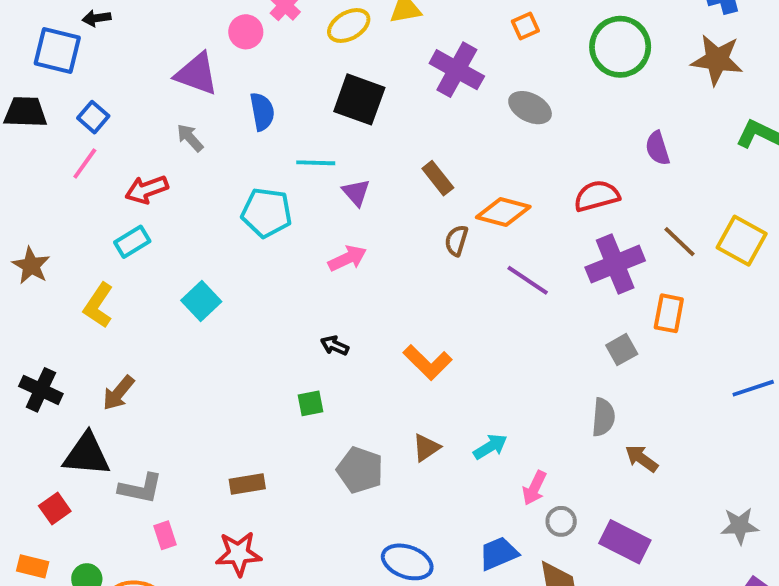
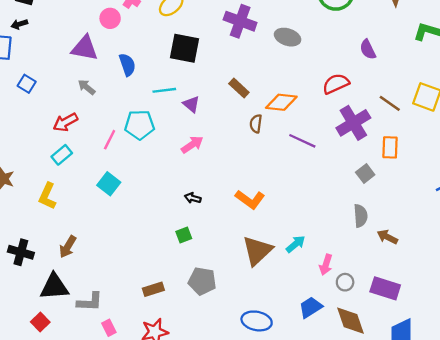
pink line: (85, 163) -> (110, 140), moved
brown triangle: (426, 448) -> (257, 251), size x1.8
gray pentagon: (360, 470) -> (202, 281), moved

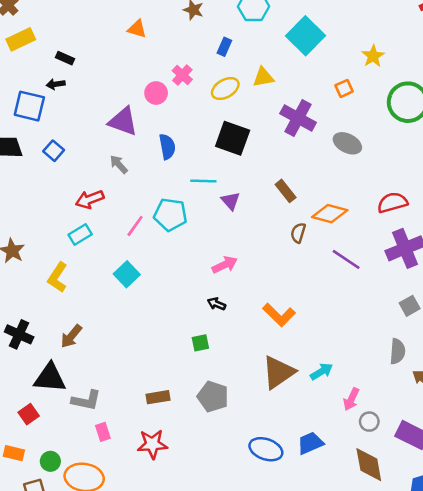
pink arrow: (192, 145) -> (225, 265), moved
blue trapezoid: (311, 307) -> (310, 443), moved

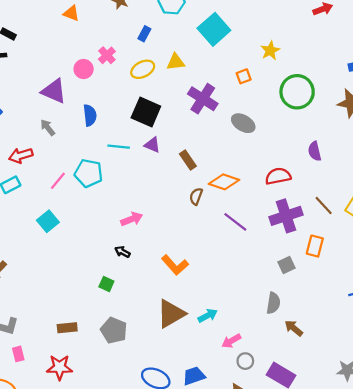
purple triangle: (231, 201) -> (152, 145), moved, turned -30
green square: (200, 343) -> (106, 284), turned 32
pink arrow: (351, 399) -> (231, 341), turned 30

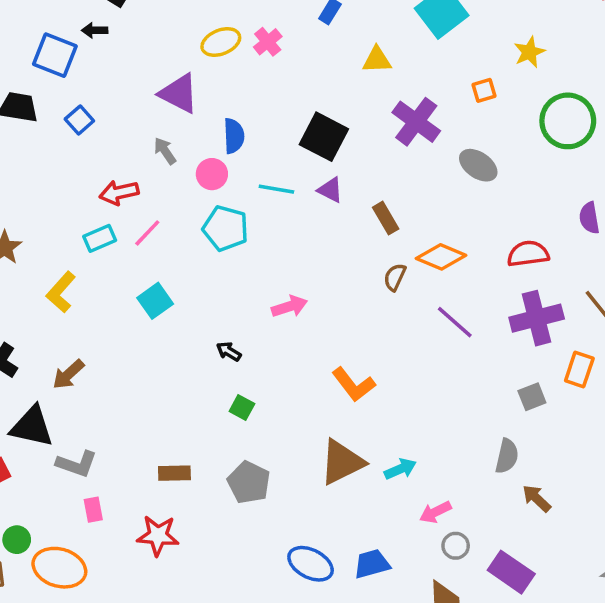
pink circle: (84, 69) -> (212, 174), moved
yellow ellipse: (143, 69) -> (221, 42), moved
pink line: (58, 181) -> (147, 233), moved
black arrow: (122, 252) -> (229, 351), moved

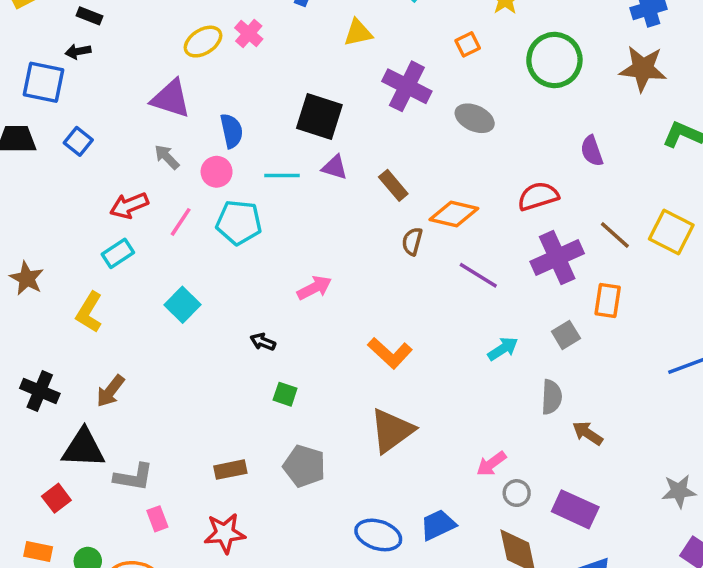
pink line: (147, 233) -> (181, 222), moved
cyan arrow: (400, 469) -> (503, 349), moved

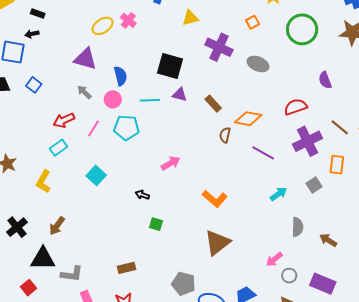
black cross: (40, 391) -> (17, 227), turned 30
gray semicircle: (552, 397) -> (297, 227), moved
gray pentagon: (304, 466) -> (184, 284), moved

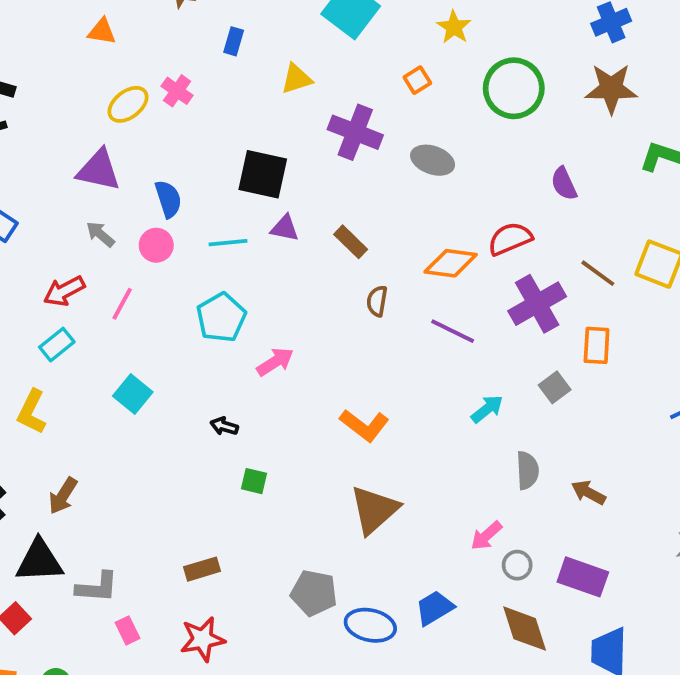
orange diamond: (248, 119) -> (451, 263), moved
cyan pentagon: (126, 128) -> (221, 317), moved, turned -30

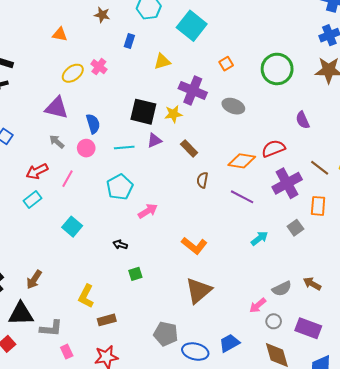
yellow star: (454, 27) -> (173, 114), moved, turned 30
purple triangle: (285, 228) -> (154, 140), turned -35
yellow L-shape: (32, 412) -> (86, 296), moved
gray semicircle: (527, 470) -> (282, 289), moved, turned 66
green square: (254, 481) -> (135, 274), turned -32

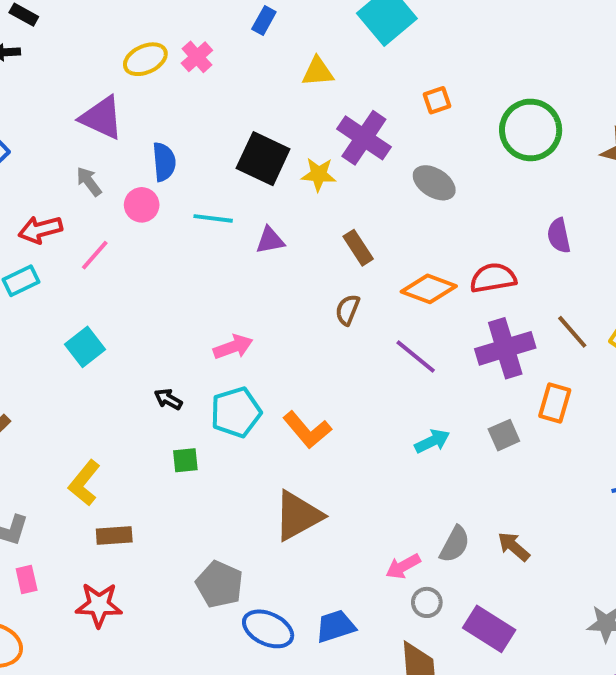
purple triangle: (154, 140) -> (270, 240), moved
brown rectangle: (189, 148) -> (358, 248), moved
cyan pentagon: (120, 187) -> (236, 412), moved
gray semicircle: (282, 289) -> (455, 544), turned -48

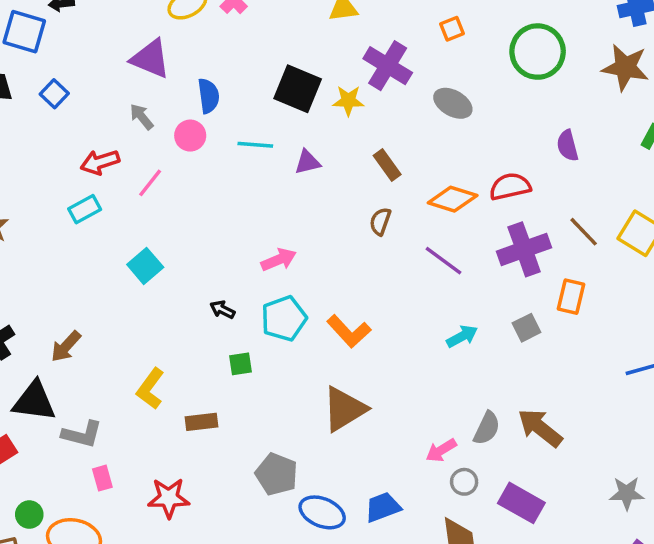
brown rectangle: (114, 536) -> (202, 422), moved
brown arrow: (514, 547) -> (540, 428), size x1.5

